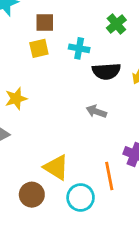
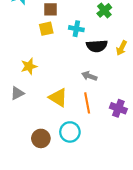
yellow triangle: (56, 167) -> (58, 98), moved
orange line: (109, 176) -> (87, 103), moved
cyan circle: (81, 197) -> (70, 132), moved

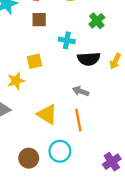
yellow square: (46, 29) -> (34, 61), moved
purple cross: (118, 108) -> (112, 162), moved, turned 35

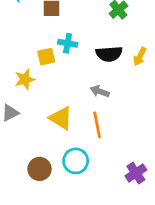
cyan cross: (67, 40) -> (68, 43), moved

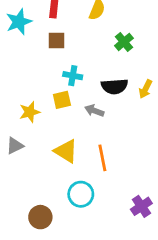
yellow square: (46, 57) -> (62, 100), moved
gray arrow: (100, 91) -> (94, 111), moved
brown circle: (40, 169) -> (40, 217), moved

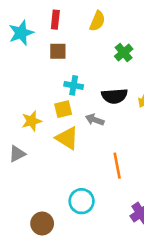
yellow triangle: (66, 151) -> (67, 138), moved
orange line: (102, 158) -> (117, 166), moved

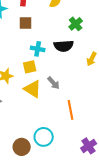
black semicircle: (114, 96) -> (64, 46), moved
gray arrow: (95, 120) -> (54, 83), moved, turned -152
brown circle: (42, 223) -> (22, 147), moved

